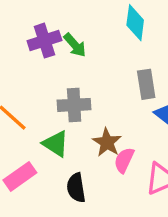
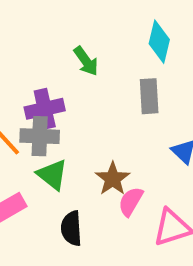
purple cross: (44, 41) -> (45, 109), moved
gray rectangle: (146, 84) -> (149, 96), moved
gray cross: (74, 105) -> (40, 136), moved

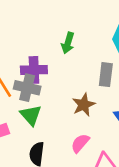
green arrow: (86, 61) -> (68, 43), turned 42
brown star: (113, 179) -> (84, 105), moved

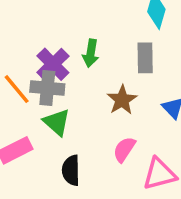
green arrow: (68, 43) -> (91, 53), moved
purple cross: (34, 70) -> (53, 64), turned -35

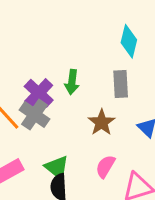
gray cross: (47, 88) -> (35, 115), turned 32
green triangle: (57, 122) -> (57, 167), moved

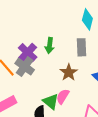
pink semicircle: (105, 166) -> (63, 96), moved
green triangle: (57, 167) -> (51, 101), moved

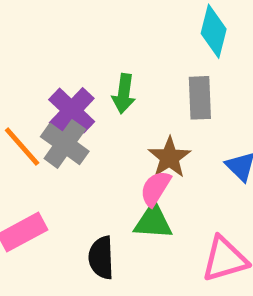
pink semicircle: (63, 96) -> (155, 188), moved
green triangle: (51, 101) -> (153, 222), moved, turned -36

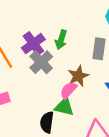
gray cross: (65, 144) -> (41, 62), moved
black semicircle: (101, 258) -> (47, 122), moved

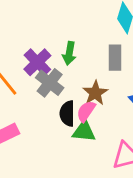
black semicircle: (47, 122) -> (67, 114), moved

